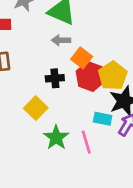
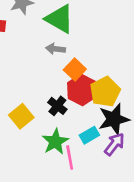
black cross: (55, 78) -> (57, 106), moved, turned 36
cyan rectangle: (103, 119) -> (89, 135), turned -48
green star: (56, 137) -> (55, 142), moved

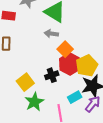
black cross: (57, 106) -> (52, 75), turned 32
green star: (55, 142) -> (34, 102), moved

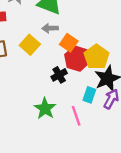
yellow square: (25, 82) -> (30, 45), moved
cyan rectangle: (75, 97) -> (89, 95), turned -32

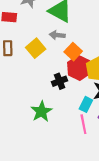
pink line: (76, 116) -> (83, 124), moved

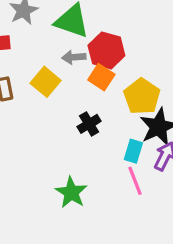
red hexagon: (79, 68) -> (106, 50), moved
green star: (41, 111) -> (71, 192), moved

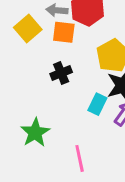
orange square: (101, 77) -> (64, 32), moved, turned -35
pink line: (135, 181) -> (80, 158), moved

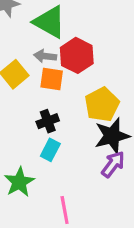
cyan rectangle: (97, 104) -> (50, 150), moved

